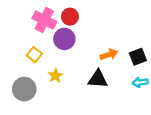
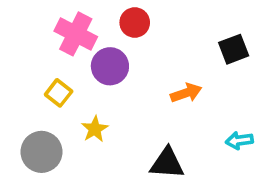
red circle: (70, 17) -> (135, 23), moved
black square: (138, 57) -> (234, 49), moved
black triangle: (98, 79) -> (167, 163), moved

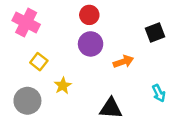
pink cross: (76, 34) -> (26, 22), moved
purple circle: (110, 66) -> (91, 44), moved
cyan arrow: (239, 140) -> (159, 93), turned -108

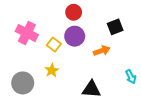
pink cross: (26, 22) -> (27, 33), moved
black square: (155, 33) -> (115, 27), moved
yellow square: (39, 62) -> (54, 44), moved

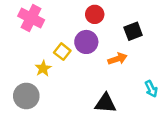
red circle: (74, 12) -> (95, 14), moved
pink cross: (27, 33) -> (31, 18), moved
yellow star: (52, 70) -> (43, 68), moved

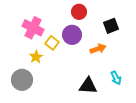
pink cross: (31, 18) -> (33, 28), moved
cyan arrow: (151, 89) -> (116, 78), moved

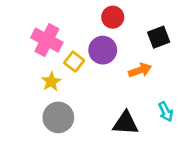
gray circle: (22, 80) -> (58, 117), moved

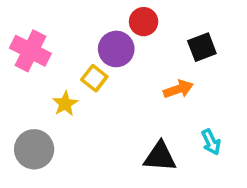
pink cross: (47, 40) -> (30, 51), moved
purple circle: (103, 50) -> (116, 49), moved
gray circle: (58, 117) -> (34, 149), moved

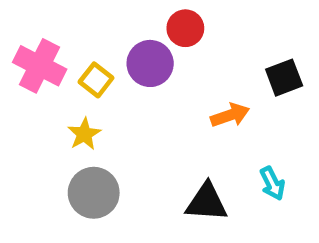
black square: (202, 47) -> (284, 78), moved
yellow square: (94, 78) -> (96, 80), moved
gray circle: (34, 149) -> (94, 193), moved

